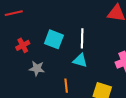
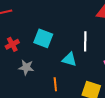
white line: (82, 38) -> (85, 41), moved

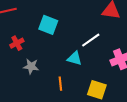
cyan square: (43, 38) -> (48, 25), moved
white line: (85, 41) -> (91, 40), turned 54

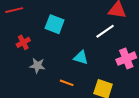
white line: (91, 40) -> (105, 31), moved
orange line: (60, 84) -> (67, 83), turned -64

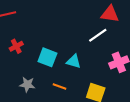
cyan square: (55, 24) -> (47, 57), moved
gray star: (37, 66) -> (27, 84), moved

